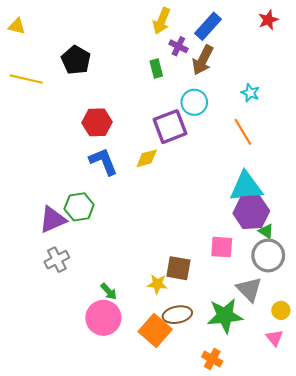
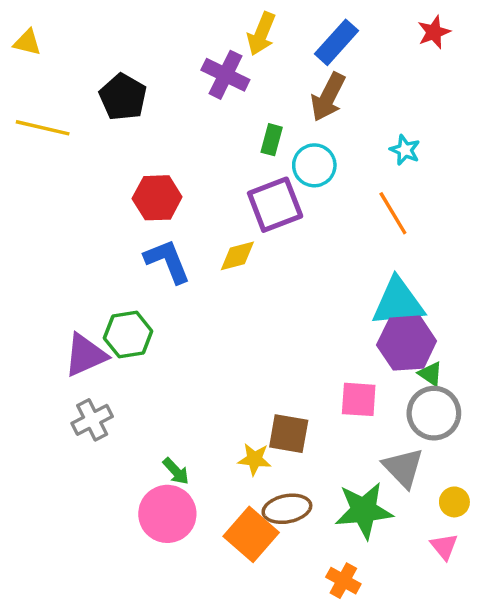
purple cross: (178, 46) -> (225, 75), moved, size x1.5
green rectangle: (156, 68) -> (272, 140), moved, turned 30

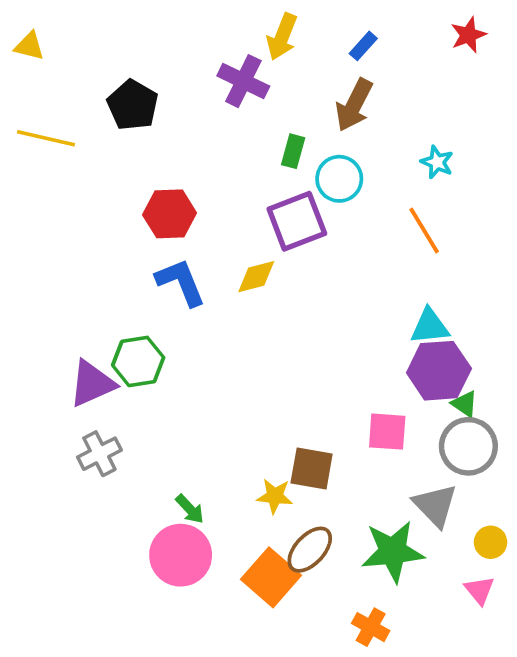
blue rectangle: (337, 42) -> (363, 46), size x0.6
cyan triangle: (398, 302) -> (430, 326), size x0.7
brown ellipse: (287, 509) -> (310, 550), turned -36

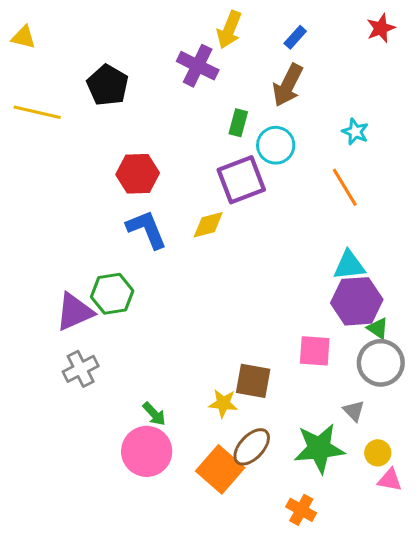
gray triangle: (435, 505) -> (354, 411), size x0.6
yellow circle: (491, 542) -> (378, 453), moved
pink triangle: (479, 590) -> (390, 480), turned -40

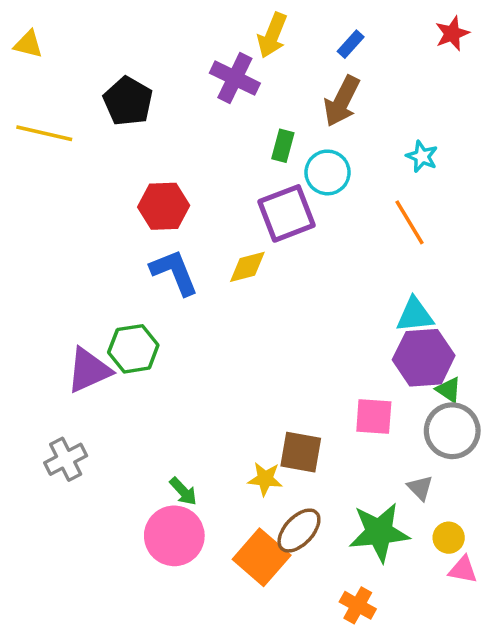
gray cross: (81, 369) -> (66, 459), moved

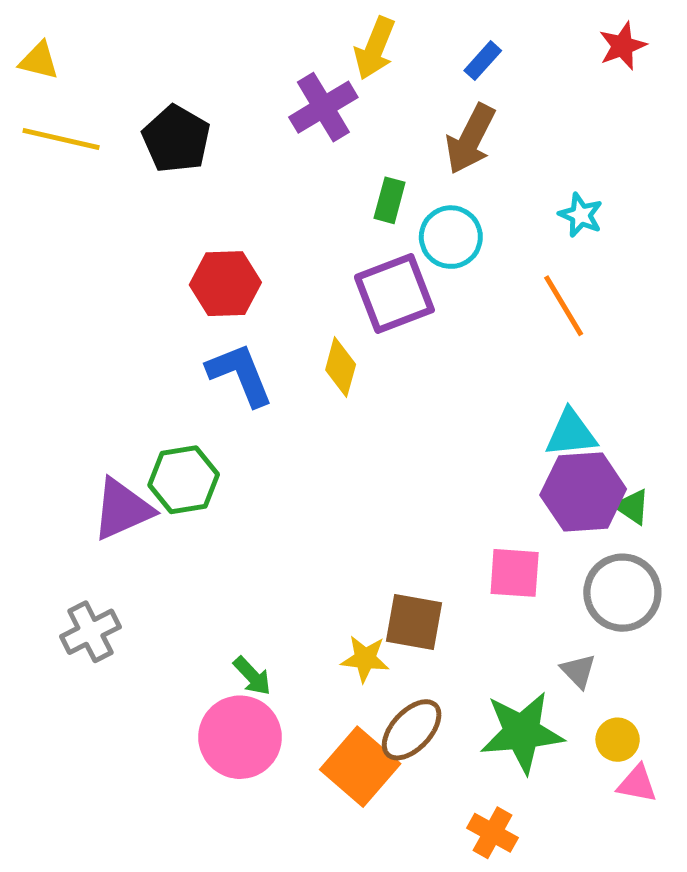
purple cross: (235, 78) -> (323, 107), turned 33
yellow line: (44, 133) -> (61, 139), moved
yellow diamond: (247, 267) -> (341, 367), turned -60
green triangle: (449, 390) -> (632, 507), moved

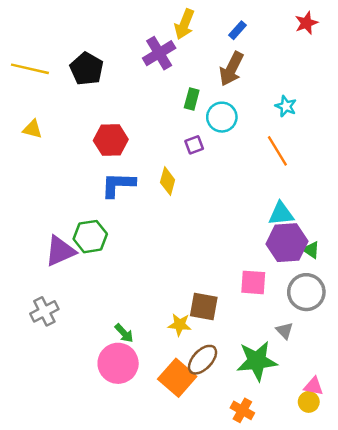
yellow triangle: (39, 61) -> (32, 129), moved
purple square: (394, 293) -> (194, 145), size x0.5
blue L-shape: (240, 374) -> (118, 185), turned -66
yellow circle: (618, 740) -> (309, 402), moved

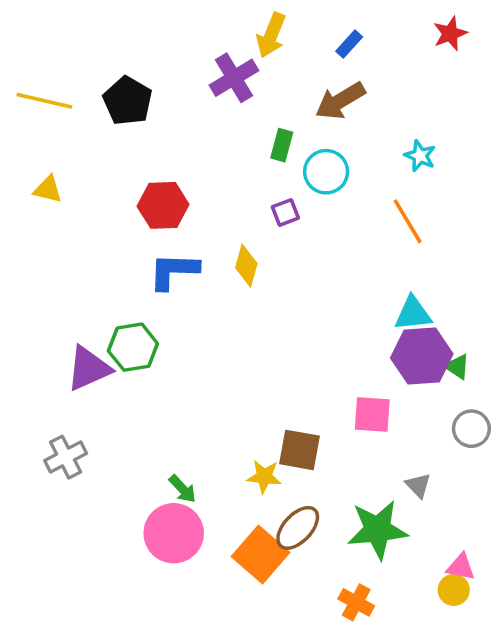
brown arrow: (231, 69) -> (340, 101), turned 32
gray circle: (306, 292) -> (471, 429), moved, size x0.7

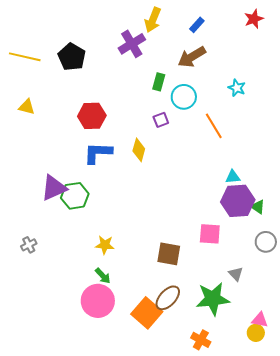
orange line: (408, 221) -> (214, 126), moved
cyan triangle: (413, 313) -> (233, 177), size x0.7
purple triangle: (89, 368) -> (54, 188), moved
gray cross: (66, 457) -> (29, 245), moved, size x0.7
yellow star: (264, 477) -> (105, 245), moved

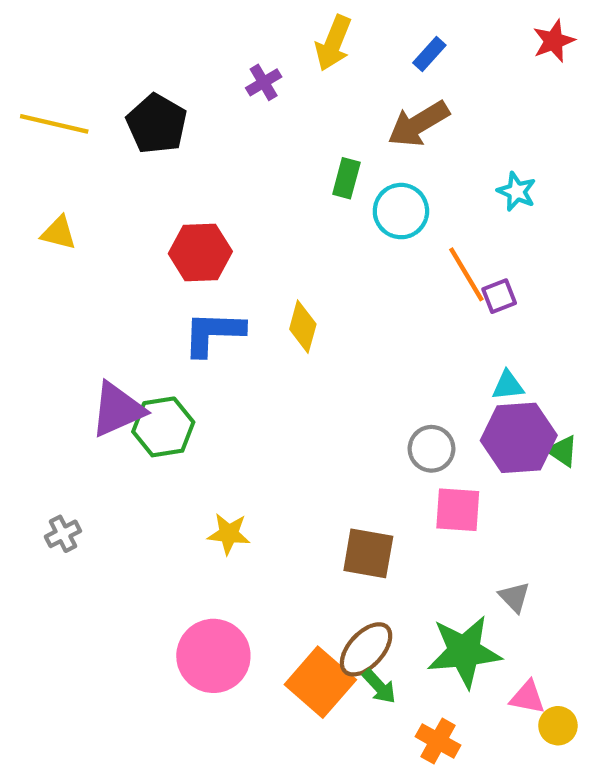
purple cross: (132, 44) -> (264, 82), moved, size x0.6
purple square: (161, 120) -> (499, 296), moved
gray circle: (266, 242) -> (432, 449), moved
green arrow: (103, 276) -> (379, 686), moved
pink triangle: (260, 320) -> (527, 697), moved

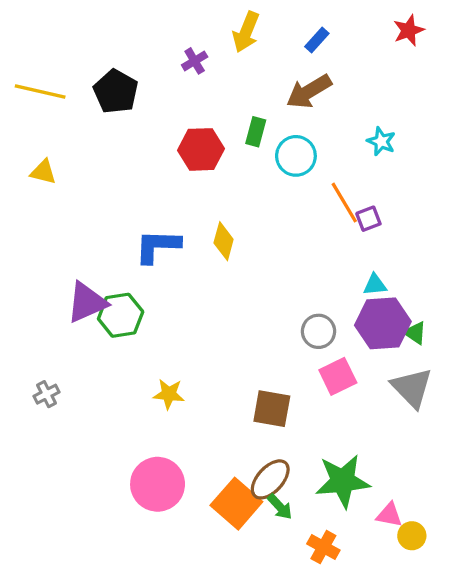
red hexagon: (200, 252) -> (201, 149), moved
pink square: (458, 510) -> (338, 376), turned -30
gray triangle: (514, 597) -> (412, 388), moved, size x1.8

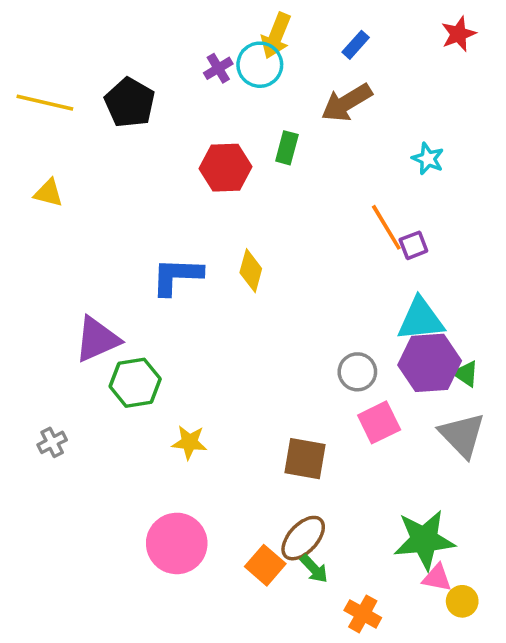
cyan circle: (296, 156) -> (260, 65), moved
cyan triangle: (375, 285) -> (421, 319), size x1.8
green hexagon: (121, 315) -> (135, 383), moved
green star: (343, 481) -> (424, 540), moved
orange square: (236, 504) -> (265, 565), size x0.7

